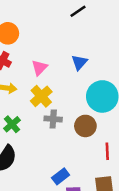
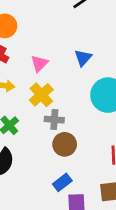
brown circle: (85, 126) -> (65, 144), moved

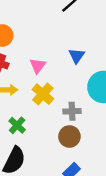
gray cross: (54, 120) -> (72, 111), moved

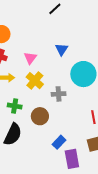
green cross: (17, 125) -> (15, 106), turned -32
brown circle: (69, 136) -> (40, 116), moved

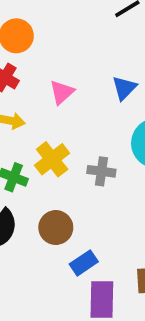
yellow cross: (35, 81) -> (52, 159), moved
brown circle: (40, 116) -> (56, 228), moved

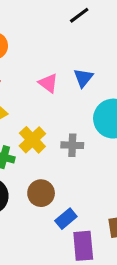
pink triangle: (62, 92) -> (48, 83), moved, turned -35

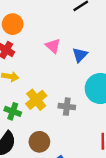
pink triangle: (48, 83) -> (53, 46), moved

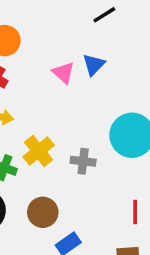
blue triangle: (80, 55) -> (94, 65), moved

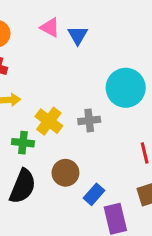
pink triangle: (63, 73) -> (50, 28), moved

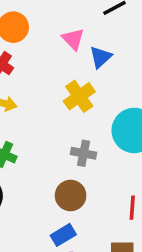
yellow cross: (49, 121) -> (79, 96), moved
brown circle: (65, 173) -> (71, 195), moved

